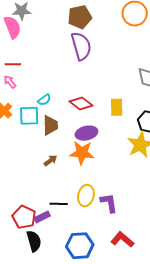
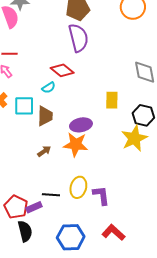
cyan semicircle: (44, 100) -> (49, 88), moved
red diamond: (81, 104) -> (62, 70), moved

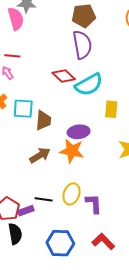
cyan semicircle: (49, 88) -> (89, 85), moved, size x2.0
brown arrow: (44, 151) -> (40, 155), size x1.5

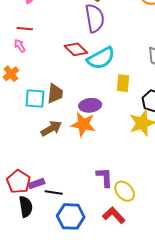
cyan square: (23, 109) -> (35, 99), moved
yellow ellipse: (72, 194) -> (125, 191), moved, turned -60
black line: (44, 199) -> (54, 193), moved

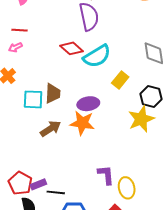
pink arrow: (20, 46) -> (15, 47), turned -80
yellow rectangle: (123, 83) -> (120, 80), turned 36
yellow ellipse: (125, 191) -> (127, 188), turned 30

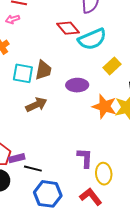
orange star: (82, 123) -> (104, 106), moved

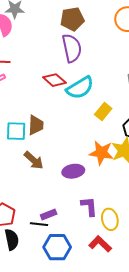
purple ellipse: (77, 85) -> (73, 171), moved
brown arrow: (36, 105) -> (34, 160), turned 75
purple rectangle: (17, 158) -> (49, 215), moved

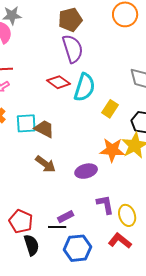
cyan semicircle: (80, 88) -> (84, 87), turned -36
brown trapezoid: (36, 125) -> (44, 129), turned -60
cyan square: (16, 131) -> (26, 123), moved

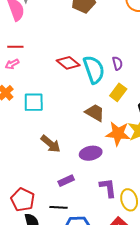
purple semicircle: (73, 49) -> (117, 63), moved, size x0.5
cyan semicircle: (84, 87) -> (94, 70), turned -40
brown trapezoid: (44, 129) -> (95, 113), moved
purple rectangle: (66, 217) -> (66, 181), moved

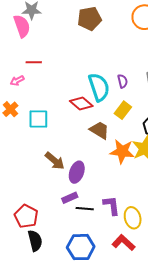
red line: (15, 47) -> (34, 62), moved
red diamond: (68, 63) -> (81, 104), moved
purple ellipse: (91, 153) -> (77, 172), moved, turned -60
black line: (59, 207) -> (85, 209), moved

